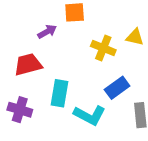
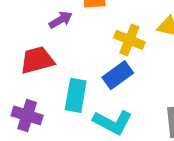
blue rectangle: (117, 88) -> (118, 75), moved

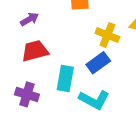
purple arrow: (61, 20) -> (30, 19), moved

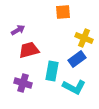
purple arrow: (30, 19) -> (18, 30), moved

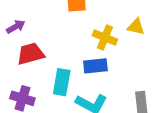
blue rectangle: (77, 59) -> (95, 66), turned 30

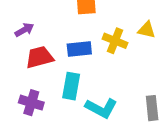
blue rectangle: (95, 66) -> (79, 49), moved

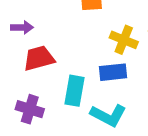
purple arrow: (24, 30) -> (22, 27), turned 30
blue rectangle: (79, 49) -> (113, 72), moved

